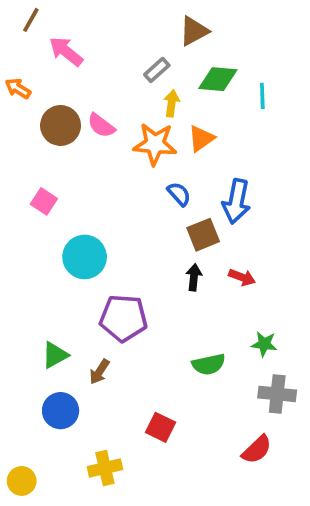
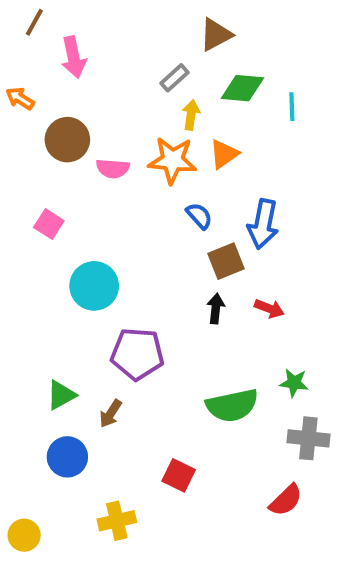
pink arrow: (66, 51) -> (74, 57), turned -141
pink semicircle: (101, 125) -> (113, 168), moved, turned -32
green semicircle: (209, 364) -> (232, 405), size x1.4

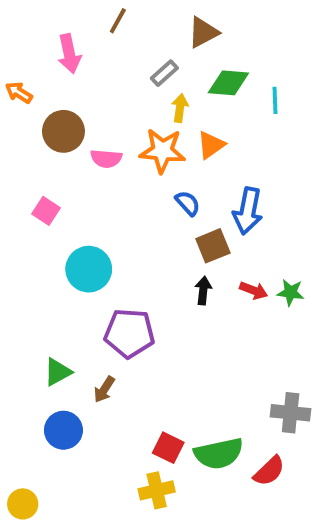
brown line: (34, 22) -> (118, 21), moved
green star: (294, 383) -> (291, 292), moved
green semicircle: (232, 405) -> (219, 454), moved
yellow cross: (117, 521) -> (157, 490), moved

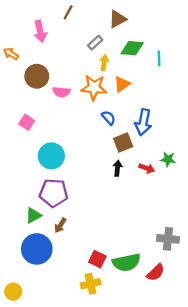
green star: (291, 292) -> (168, 159), moved
purple pentagon: (129, 333) -> (54, 193), moved
blue circle: (63, 430) -> (37, 249), size x1.4

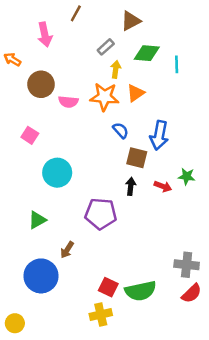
brown square: (123, 142) -> (137, 158), turned 36
purple pentagon: (54, 193) -> (101, 214), moved
green triangle: (33, 215) -> (37, 220), moved
red semicircle: (156, 273) -> (192, 293), moved

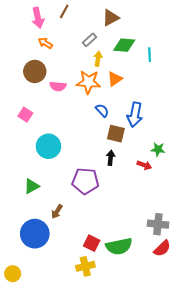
pink arrow: (45, 35) -> (38, 18), moved
orange arrow: (12, 59) -> (45, 43), moved
red arrow: (163, 186) -> (144, 165), moved

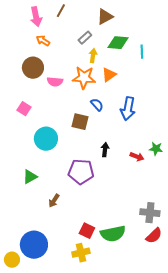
brown square: (116, 134) -> (80, 122), moved
green star: (158, 149) -> (156, 149), moved
blue circle: (35, 234) -> (34, 245), moved

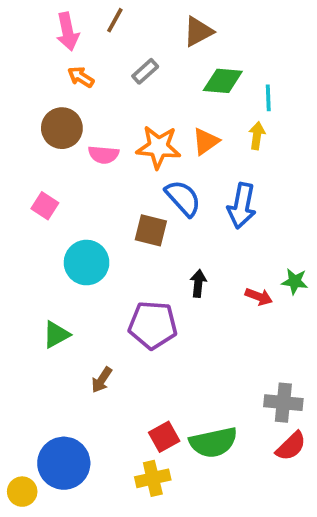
gray rectangle: (85, 38) -> (145, 71), moved
yellow arrow: (93, 56) -> (257, 136), moved
blue semicircle: (97, 105) -> (183, 198), size x1.5
red square: (87, 231) -> (164, 437), turned 35

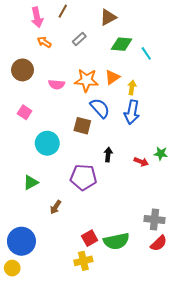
cyan line: (268, 98) -> (146, 53), turned -32
brown circle: (62, 128) -> (22, 70), moved
yellow arrow: (257, 136) -> (132, 87), moved
blue circle: (64, 463) -> (21, 241), moved

